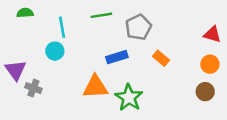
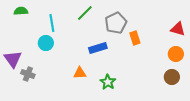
green line: (101, 15) -> (85, 13), turned -36
orange rectangle: (161, 58) -> (135, 38), moved, turned 32
orange triangle: (95, 87) -> (80, 73), size x0.6
green star: (129, 98) -> (108, 82), size x0.7

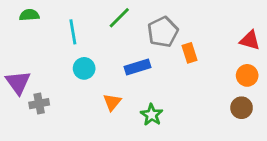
cyan circle: (46, 43) -> (84, 68), moved
orange triangle: (80, 73) -> (112, 102), turned -48
gray cross: (28, 74) -> (39, 104), turned -32

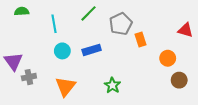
blue rectangle: (138, 67) -> (92, 50), moved
orange circle: (247, 75) -> (168, 58), moved
orange triangle: (112, 102) -> (65, 86), moved, size x1.5

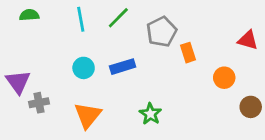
cyan line: (54, 24) -> (81, 19), moved
brown circle: (179, 80) -> (251, 107), moved

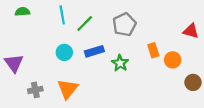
green line: (118, 18) -> (85, 23), moved
orange rectangle: (188, 53) -> (153, 50), moved
gray cross: (39, 103) -> (35, 90), moved
green star: (150, 114) -> (120, 63), moved

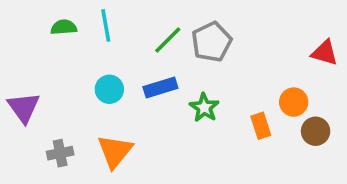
green semicircle: (22, 12) -> (64, 27), moved
green line: (85, 23) -> (168, 40), moved
orange rectangle: (153, 50) -> (261, 126), moved
brown circle: (193, 82) -> (316, 131), moved

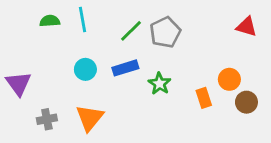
red triangle: (325, 53) -> (246, 27), moved

